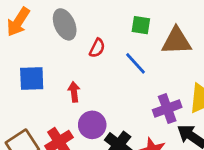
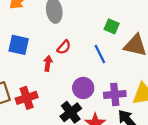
red semicircle: (97, 48) -> (64, 47), moved
purple circle: (92, 125) -> (83, 88), moved

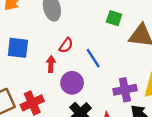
blue line: (100, 54) -> (93, 58), moved
purple circle: (83, 88) -> (72, 83), moved

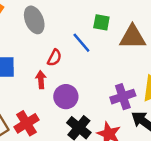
blue line: (93, 58) -> (81, 43), moved

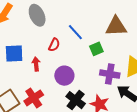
green square: (101, 22) -> (96, 49), moved, turned -32
red arrow: (41, 80) -> (36, 64), moved
purple cross: (123, 97) -> (110, 74), turned 30

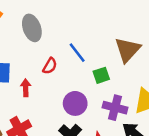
brown triangle: (116, 26) -> (128, 50), turned -50
purple circle: (64, 76) -> (75, 103), moved

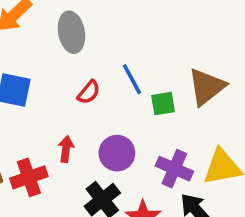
green square: (101, 75) -> (163, 104), moved
red arrow: (26, 88) -> (66, 149), moved

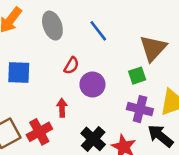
blue line: (132, 79) -> (98, 31), moved
green square: (163, 104) -> (137, 76), moved
purple circle: (117, 153) -> (92, 84), moved

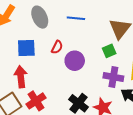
blue line: (98, 31) -> (76, 18), turned -42
blue square: (19, 73) -> (26, 48), moved
red arrow: (62, 108) -> (21, 77), moved, size x1.5

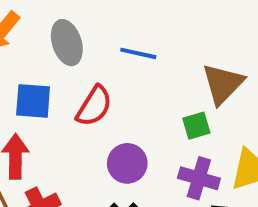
red semicircle: (57, 47) -> (94, 106), size x1.5
purple circle: (75, 61) -> (127, 163), moved

